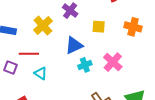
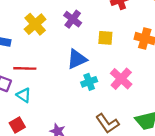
yellow cross: (43, 26) -> (35, 24), moved
cyan triangle: (41, 73) -> (24, 95), moved

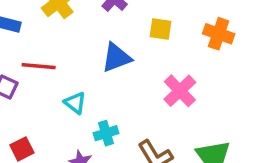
cyan cross: (89, 82) -> (106, 133), moved
cyan triangle: (24, 95) -> (75, 103), moved

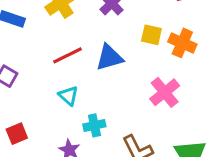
orange cross: (219, 34) -> (182, 43), moved
red line: (39, 66) -> (68, 55), moved, turned -36

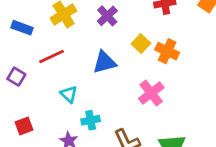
yellow square: (151, 35) -> (141, 44), turned 30
red line: (68, 55) -> (52, 57), moved

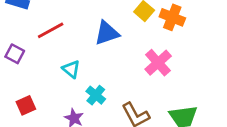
cyan cross: (91, 120) -> (96, 95), turned -36

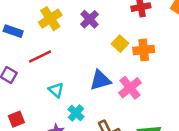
orange cross: (172, 17) -> (144, 50), turned -30
blue triangle: (107, 33) -> (100, 80), moved

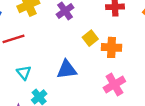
pink cross: (130, 88) -> (114, 84), moved

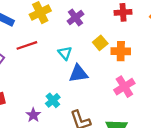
cyan triangle: (24, 73) -> (65, 53), moved

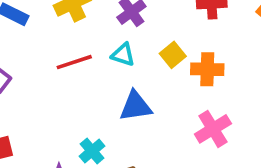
red line: (27, 45) -> (74, 62), moved
cyan triangle: (65, 53) -> (123, 55), moved, turned -32

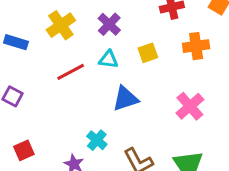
yellow square: (173, 55) -> (148, 53), turned 30
orange cross: (207, 69) -> (196, 46), moved

